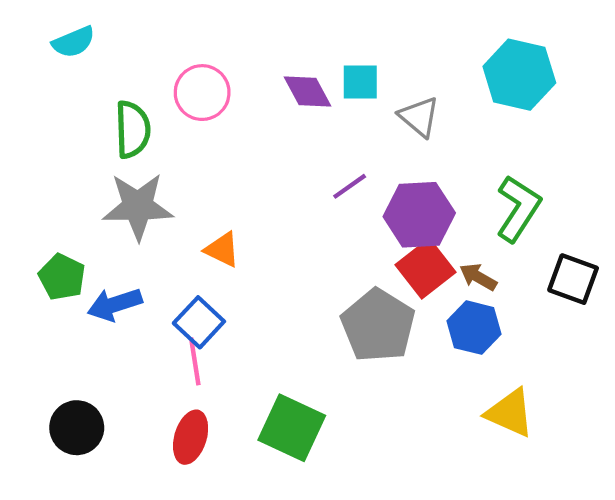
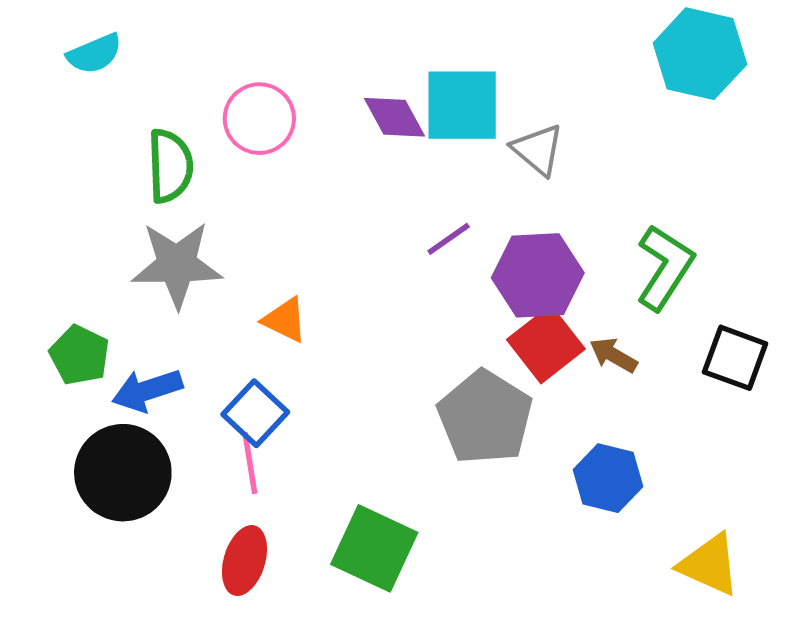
cyan hexagon: (519, 75) -> (700, 54), moved
cyan square: (360, 82) -> (462, 105), size x1.6
blue hexagon: (474, 328) -> (608, 478), moved
yellow triangle: (510, 413) -> (709, 565), moved
black circle: (77, 428) -> (123, 473), moved, size x1.4

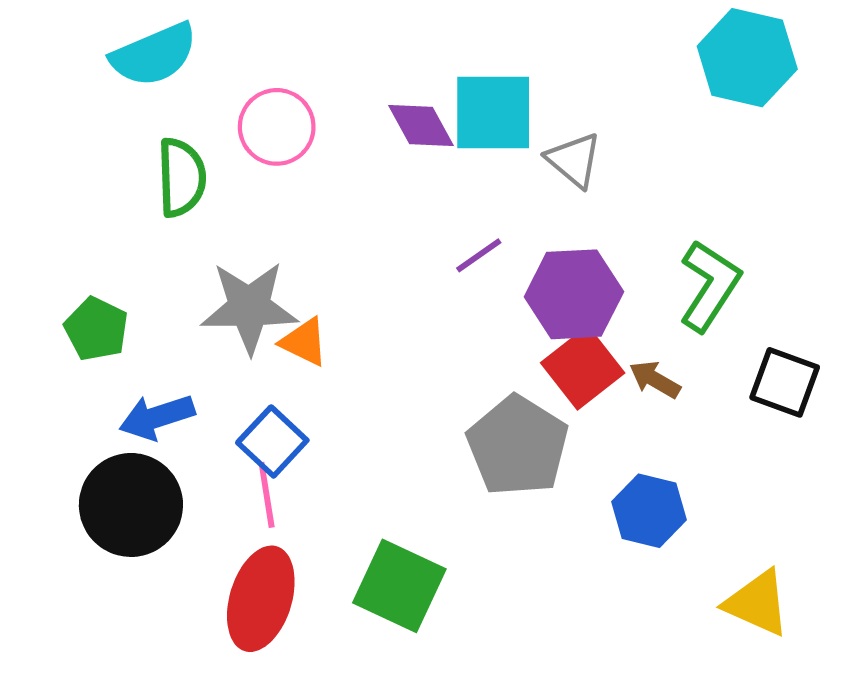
cyan semicircle: (94, 54) -> (154, 55), moved, size x1.5
gray star: (177, 265) -> (249, 307), moved
green pentagon: (80, 355) -> (96, 329), moved
red ellipse: (244, 561) -> (261, 599), size x1.4

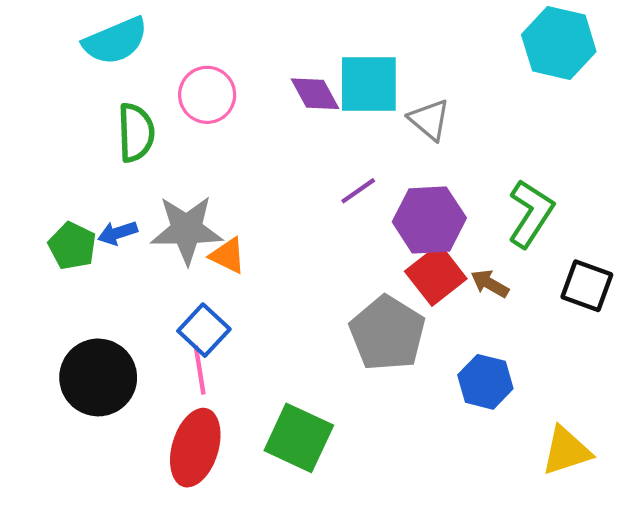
blue arrow: (157, 417) -> (118, 233), moved, size x0.7
yellow triangle: (757, 603) -> (566, 451), turned -42

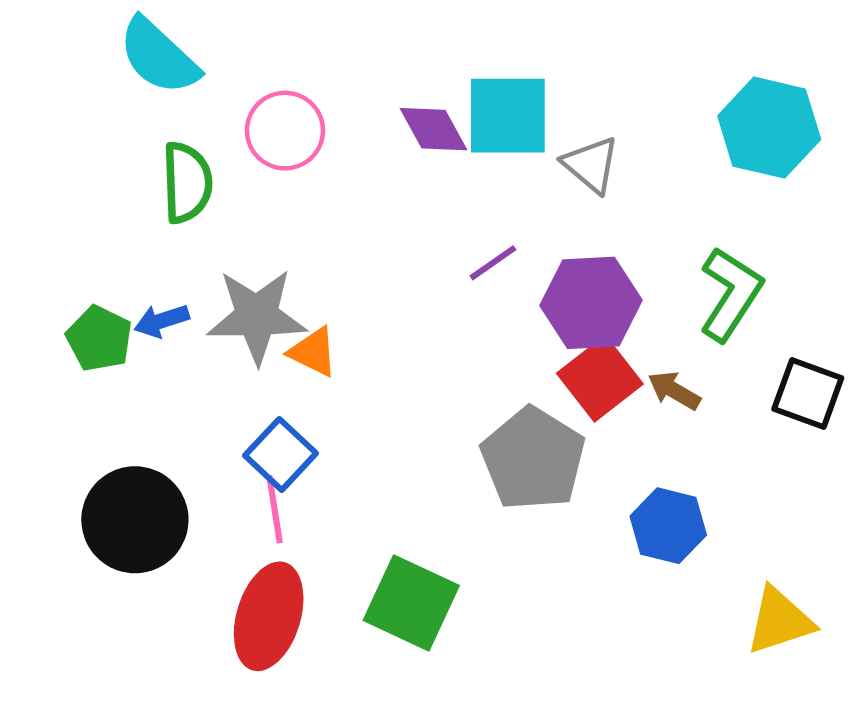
cyan semicircle: (115, 41) -> (159, 56), turned 66
cyan hexagon: (559, 43) -> (769, 128), moved

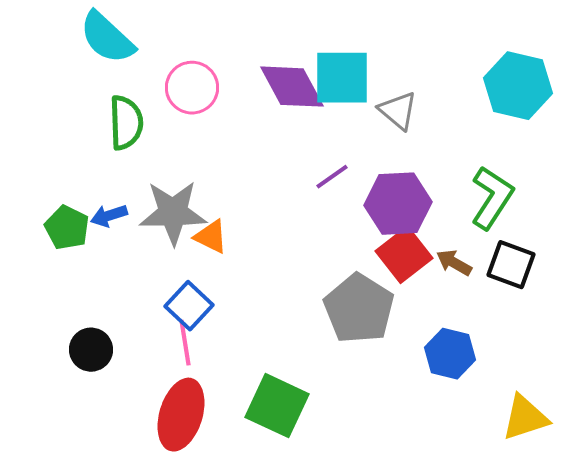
purple diamond: (434, 129) -> (292, 87), size x1.4
black square: (808, 393) -> (511, 265), moved
black circle: (135, 520) -> (91, 350), size x0.6

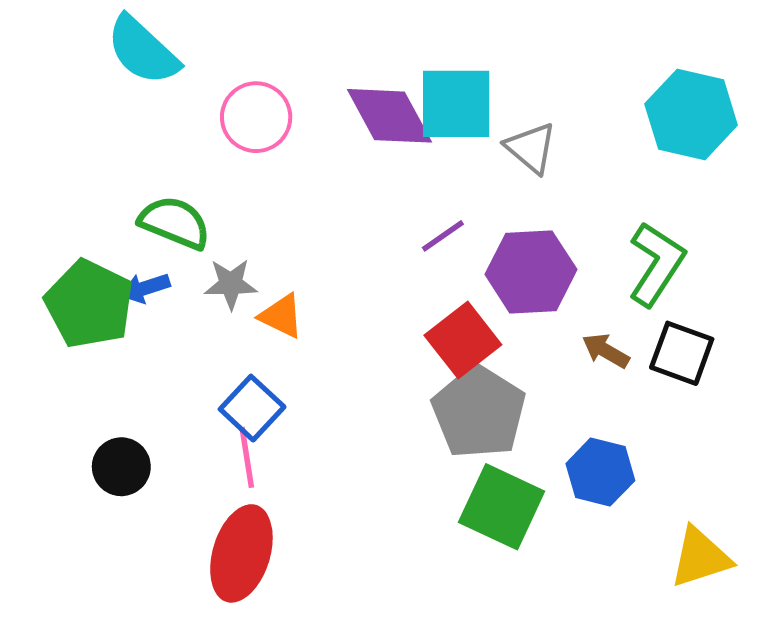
green semicircle: (126, 123) -> (175, 223), moved, turned -66
gray star: (173, 213) -> (231, 284), size x0.6
green pentagon: (67, 228) -> (89, 304), size x1.5
red square: (404, 255) -> (463, 340), moved
green square: (277, 406) -> (502, 507), moved

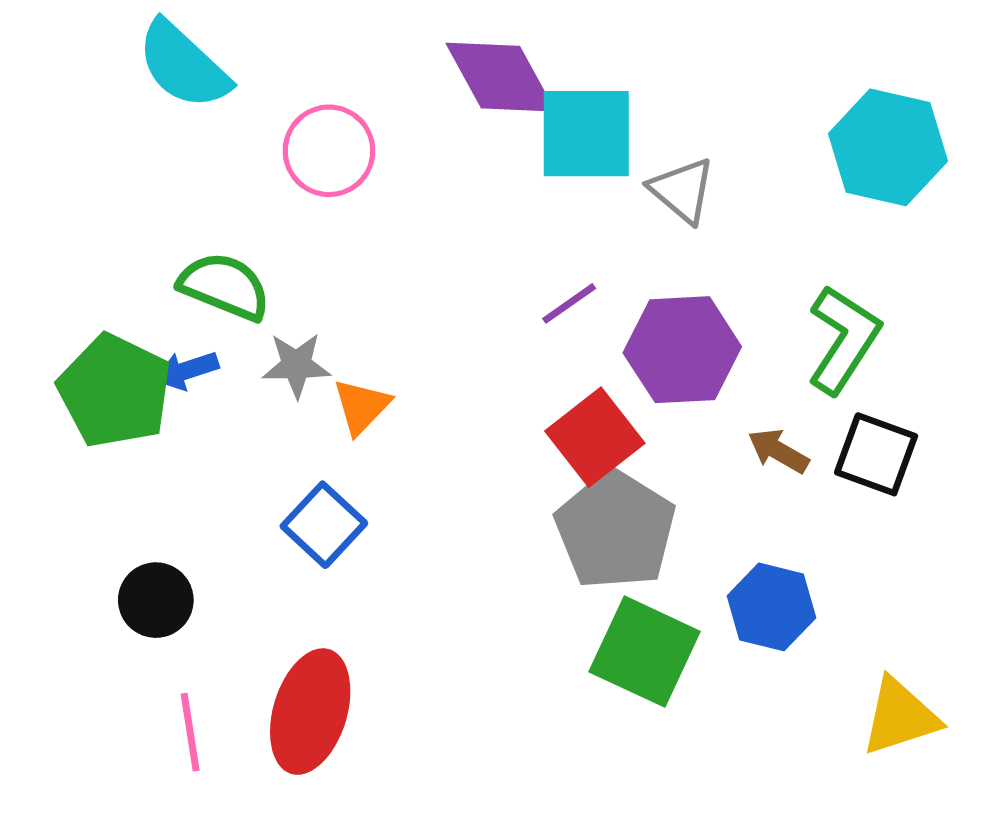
purple diamond: (390, 116) -> (500, 77), moved
orange triangle: (281, 316) -> (362, 406), turned 48
pink line: (247, 457) -> (190, 732), moved

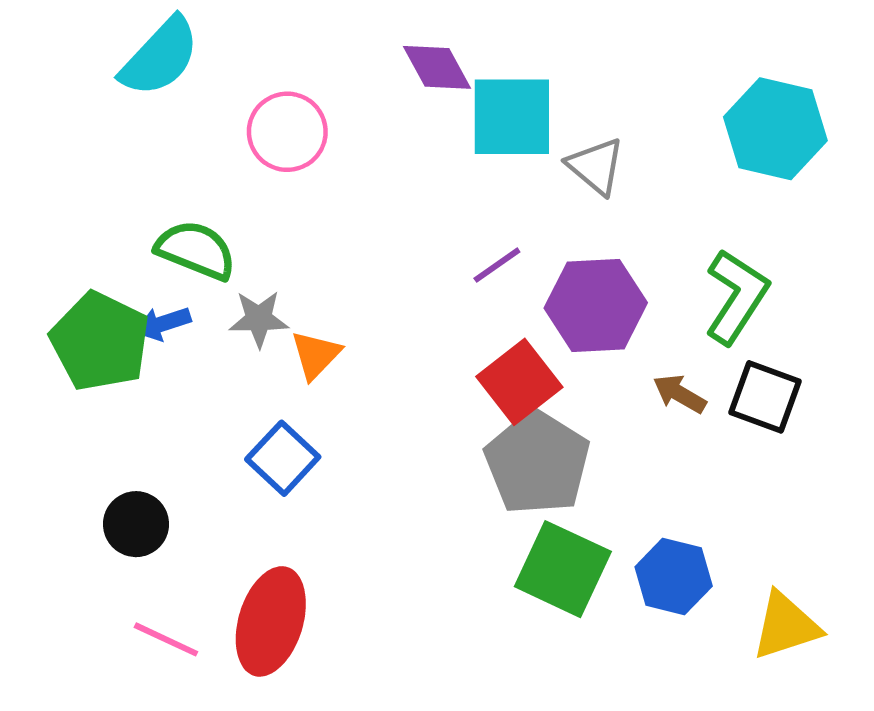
cyan semicircle: (183, 65) -> (160, 57), turned -90
purple diamond: (500, 77) -> (437, 67), size x0.7
blue hexagon: (771, 607) -> (674, 577), moved
pink line: (190, 732) -> (166, 639), turned -56

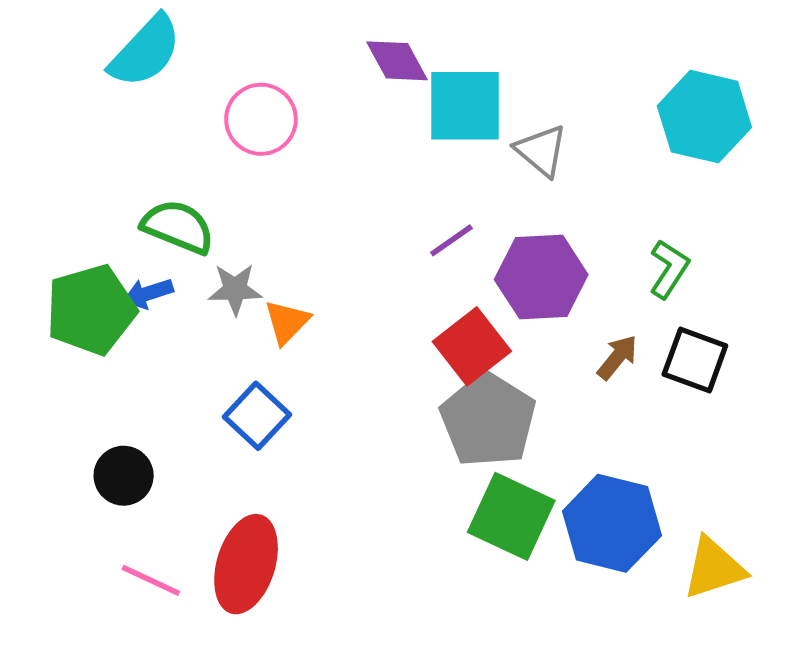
green L-shape: (736, 296) -> (669, 269), size x0.7
green pentagon: (100, 341) -> (91, 310), turned 30
brown arrow: (680, 394) -> (617, 357), turned 99
blue hexagon: (674, 577) -> (612, 523), size x1.4

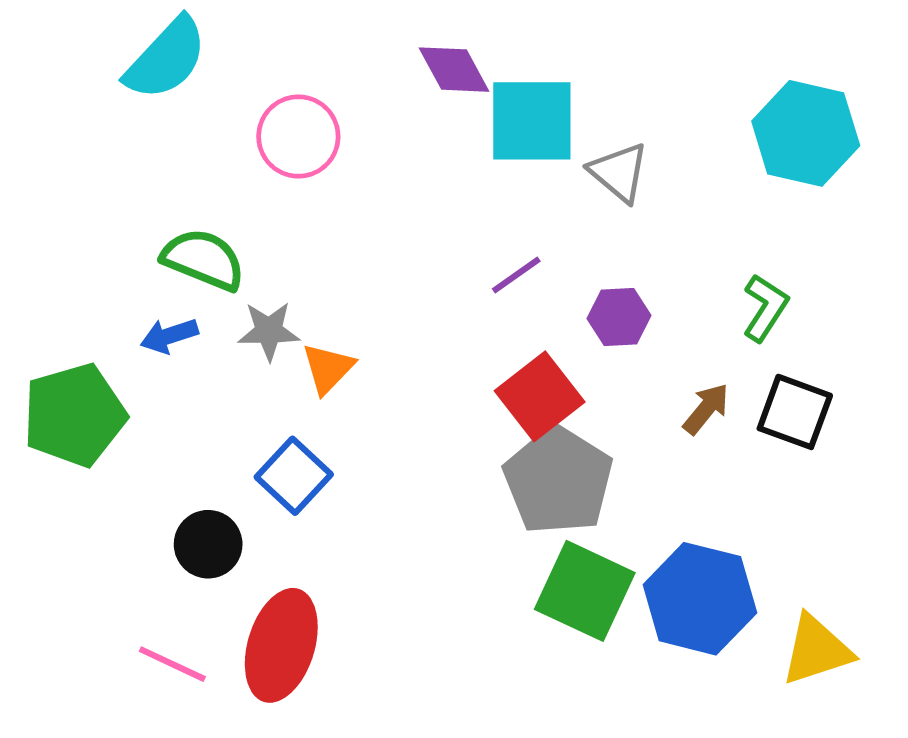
purple hexagon: (541, 277) -> (619, 317), size x0.6
green pentagon: (91, 310) -> (74, 415), moved
black circle: (124, 476) -> (208, 544), moved

